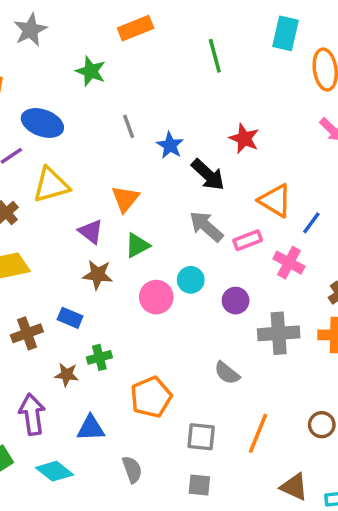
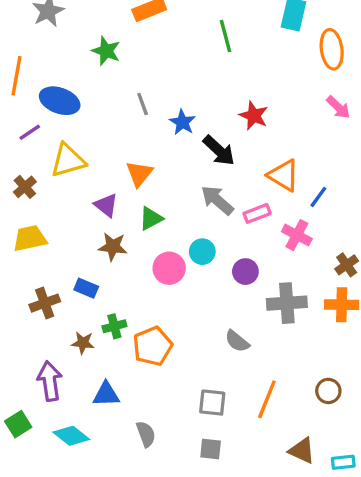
orange pentagon: (151, 397) -> (153, 346), moved

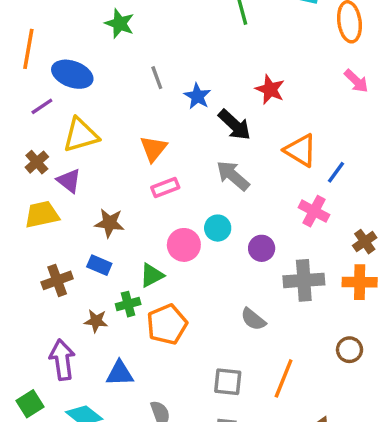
purple triangle: (106, 205) -> (69, 181), moved
pink rectangle: (257, 213) -> (165, 187), moved
green triangle: (151, 218) -> (152, 275), moved
brown star: (113, 247) -> (109, 223), moved
brown circle: (328, 391) -> (349, 350), moved

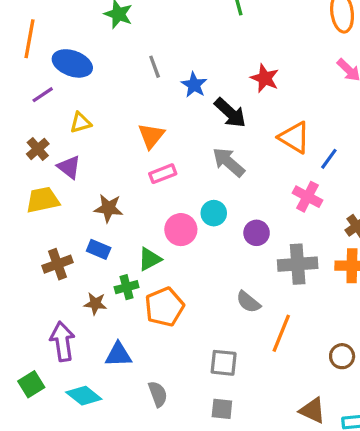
yellow triangle: (81, 135) -> (81, 123), size x0.6
brown circle: (349, 350) -> (342, 356), moved
orange line: (284, 378) -> (281, 333), moved

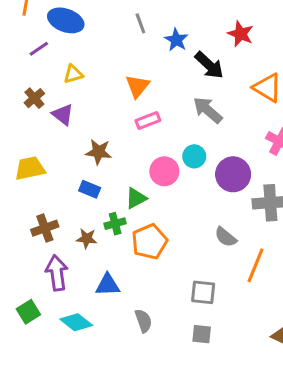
yellow trapezoid: (43, 200) -> (30, 168), moved
purple circle: (257, 233) -> (233, 174), size x1.5
brown cross: (57, 264) -> (45, 228), moved

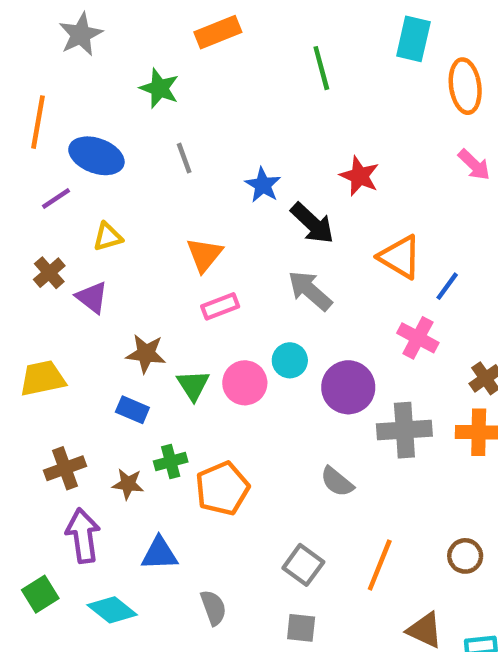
gray line: (140, 23) -> (184, 158), moved
green triangle: (136, 198) -> (193, 385), moved, turned -35
orange line: (255, 265) -> (380, 565), moved
gray square: (203, 292) -> (303, 565), turned 30

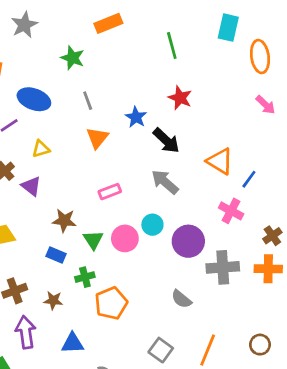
red star: (359, 176) -> (180, 98), moved
orange triangle: (204, 255) -> (97, 138), moved
green cross: (171, 462) -> (85, 277), moved

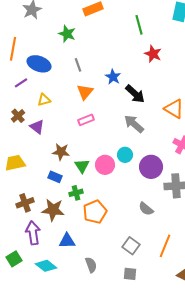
red star: (180, 98) -> (153, 54), moved
pink rectangle: (110, 192) -> (86, 120), moved
brown star: (53, 300) -> (53, 210), size x1.6

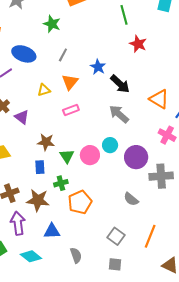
gray line: (78, 65) -> (63, 55), turned 48
yellow triangle: (44, 100) -> (44, 90), moved
blue rectangle: (55, 177) -> (40, 167), turned 64

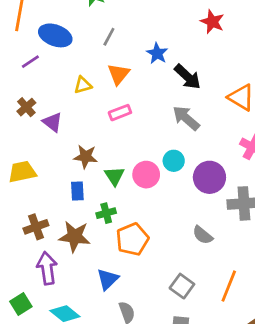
blue triangle: (52, 231) -> (108, 279), moved, turned -42

